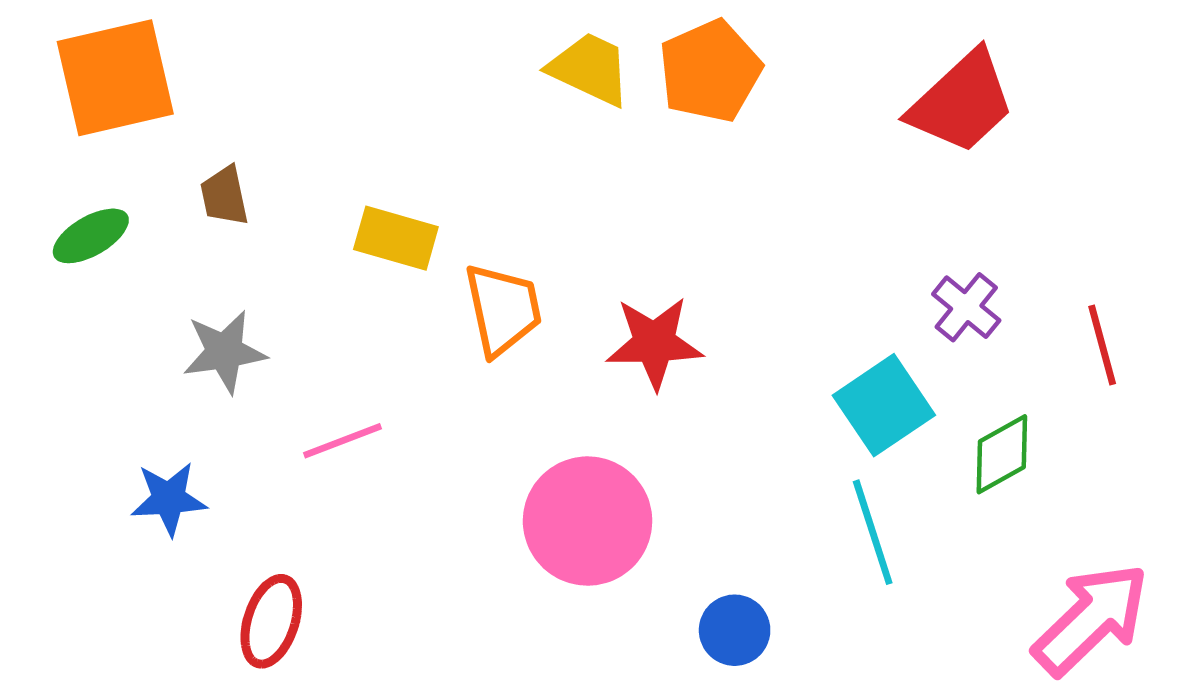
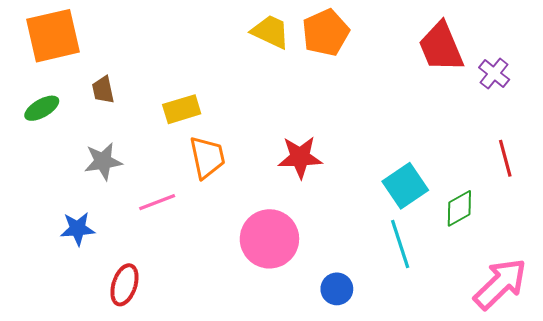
red trapezoid: (962, 102) -> (441, 47), turned 110
yellow rectangle: (396, 238) -> (182, 109), turned -33
purple cross: (966, 307) -> (494, 73), moved
orange trapezoid: (503, 309) -> (207, 157), moved

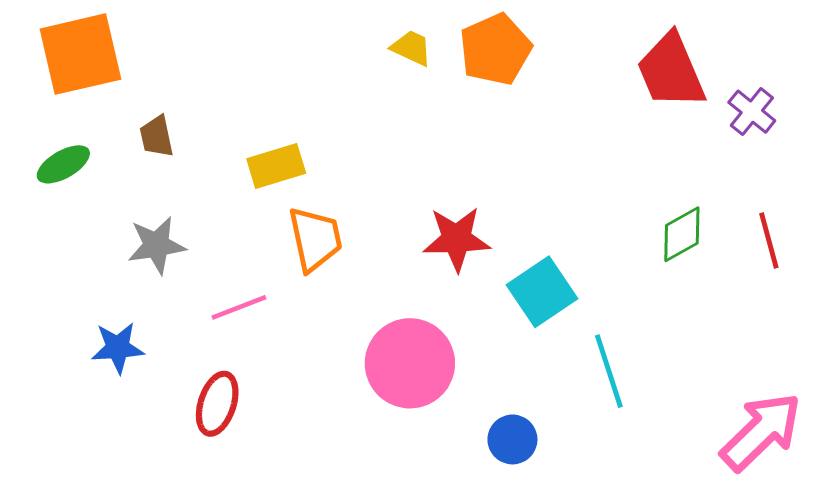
yellow trapezoid: (270, 32) -> (411, 48), size x0.7
cyan square: (405, 186) -> (542, 292), moved
green diamond: (459, 208) -> (682, 234), moved
red ellipse: (124, 285) -> (217, 404), moved

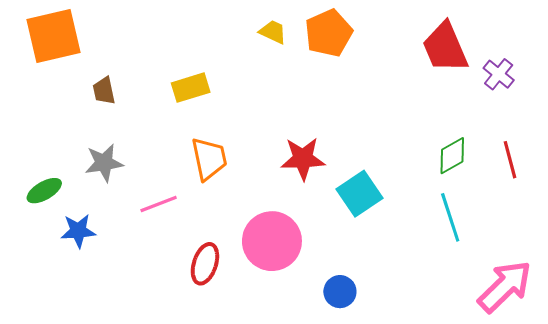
green ellipse: (63, 164) -> (44, 191), moved
yellow rectangle: (276, 166) -> (191, 88), moved
cyan line: (609, 371) -> (450, 217), moved
red ellipse: (217, 404) -> (205, 264), moved

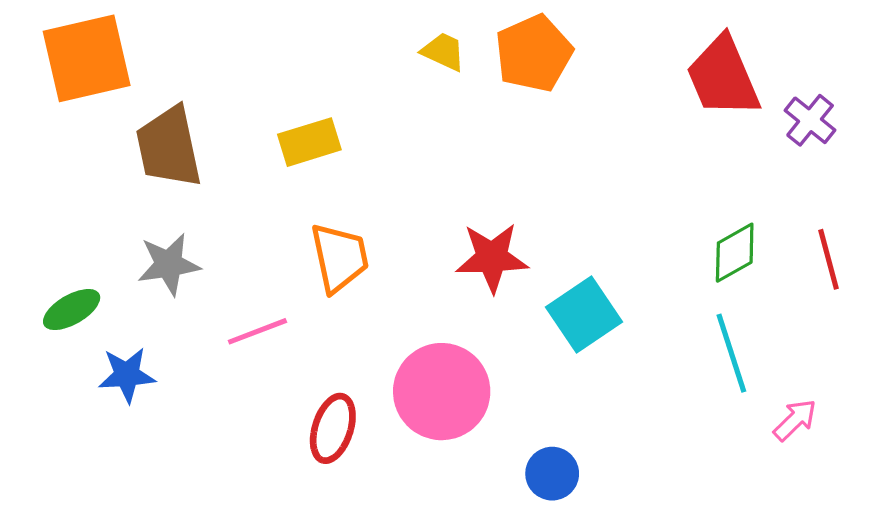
brown trapezoid: (104, 91) -> (169, 147), size x1.8
pink arrow: (505, 286) -> (795, 420), moved, size x0.5

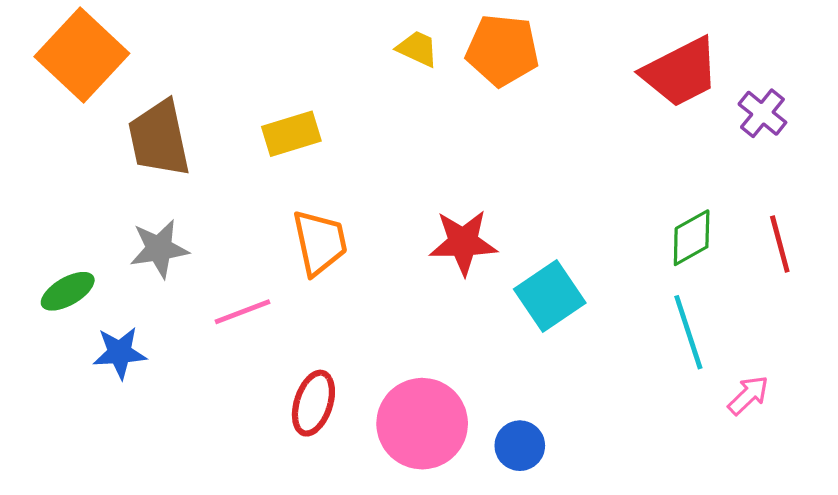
orange pentagon: (534, 53) -> (502, 50), turned 30
orange square: (87, 58) -> (82, 55), turned -34
red trapezoid: (723, 77) -> (681, 72), turned -94
pink circle: (442, 392) -> (422, 424), moved

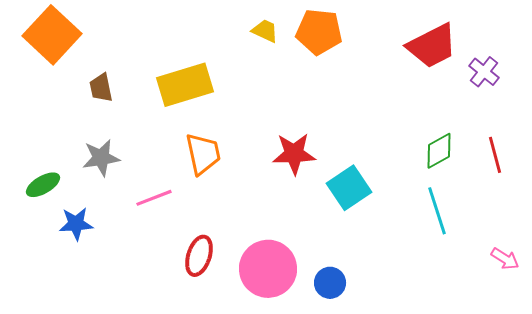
yellow rectangle: (291, 134) -> (185, 85), size x1.5
brown trapezoid: (159, 138) -> (101, 88), size x0.6
pink arrow: (748, 395) -> (505, 259), moved, turned 76

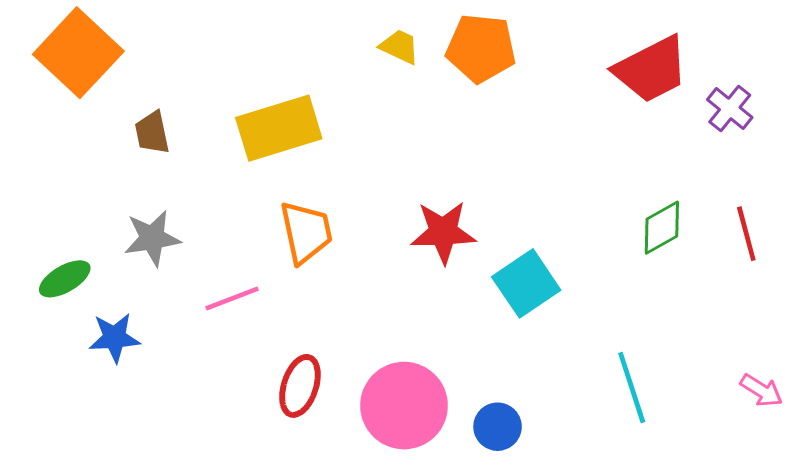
cyan line: (437, 211) -> (632, 387), moved

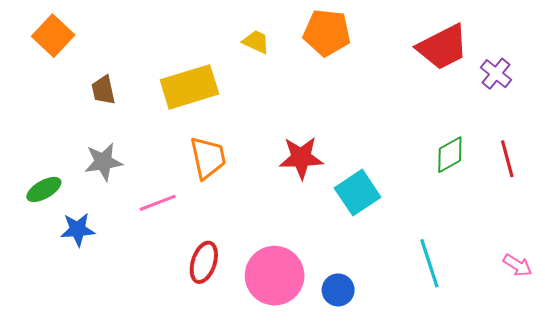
yellow trapezoid: (399, 47) -> (256, 42), moved
orange square: (78, 53) -> (53, 36), size x0.7

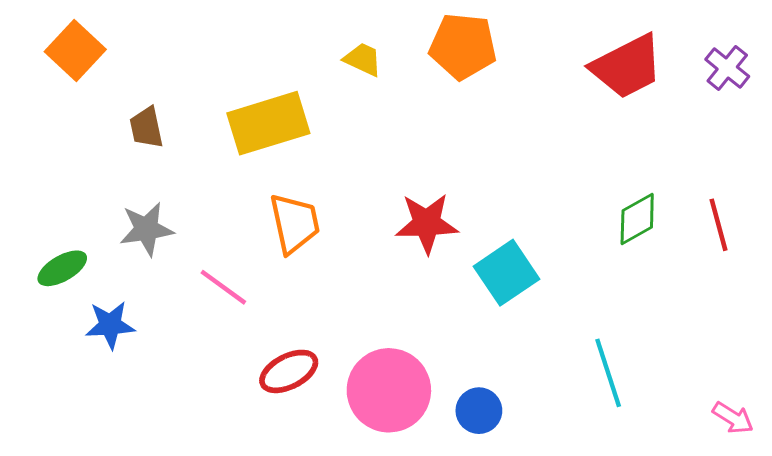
purple cross: (496, 74) -> (727, 68), moved
pink line: (158, 203) -> (223, 287), turned 57
red ellipse: (204, 262) -> (289, 371), turned 45
pink arrow: (518, 265) -> (733, 418), moved

